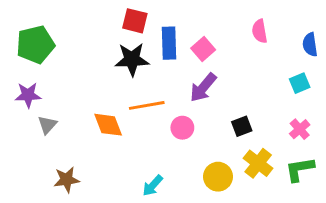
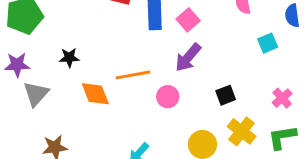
black star: (132, 59) -> (69, 58), moved, size x0.6
cyan square: (300, 83) -> (268, 43), moved
gray triangle: (47, 125) -> (36, 94), size x1.4

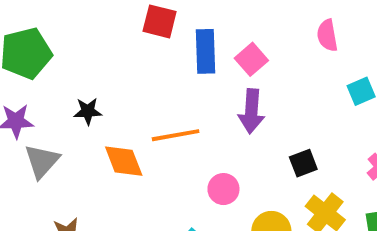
purple arrow: (188, 58) -> (251, 111), turned -36
pink circle: (168, 97) -> (223, 189), moved

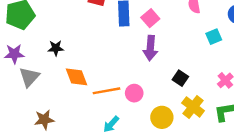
orange line: (176, 135) -> (107, 91), moved
black square: (303, 163) -> (180, 78), turned -35

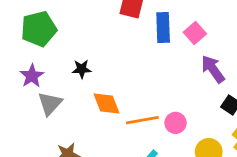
purple arrow: (150, 48) -> (213, 69), moved, turned 140
purple star: (14, 54) -> (32, 76), turned -30

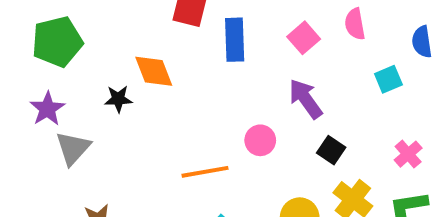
pink square: (195, 33) -> (304, 38), moved
orange diamond: (106, 104) -> (154, 71), moved
pink circle: (176, 123) -> (260, 140), moved

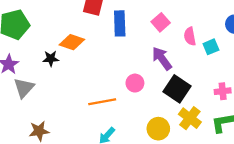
pink semicircle: (355, 24) -> (190, 36), moved
orange diamond: (154, 71) -> (72, 42), turned -50
black square: (331, 150) -> (177, 89), size x1.6
pink cross: (408, 154) -> (223, 91), turned 35

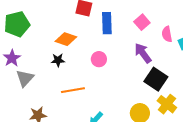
black star: (51, 58) -> (58, 60), moved
pink circle: (135, 83) -> (99, 59), moved
orange line: (102, 102) -> (73, 90), moved

